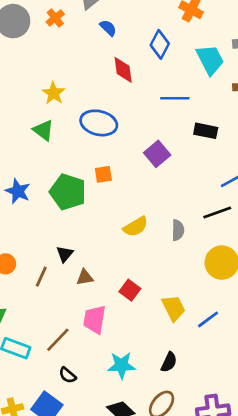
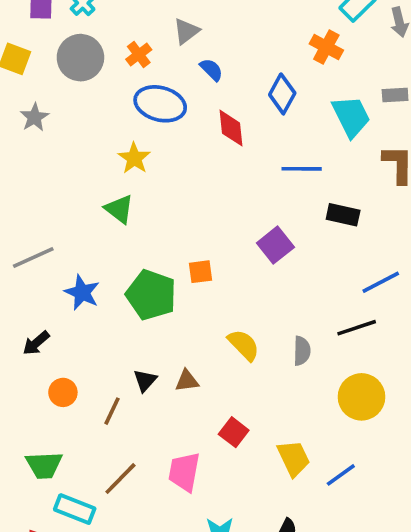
blue ellipse: (99, 123) -> (160, 104), moved
yellow semicircle: (136, 227) -> (244, 345), turned -105
brown triangle: (85, 277) -> (187, 381), moved
brown line: (58, 340) -> (120, 479), moved

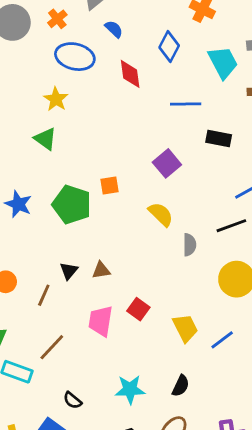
yellow semicircle: (244, 345) -> (161, 214), moved
pink trapezoid: (184, 472) -> (101, 321), moved

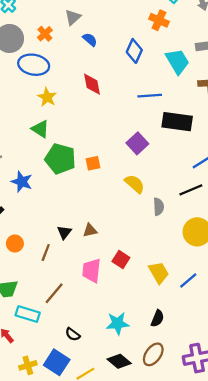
blue ellipse: (75, 57) -> (34, 65), moved
red diamond: (130, 74) -> (92, 84), moved
black rectangle: (219, 139) -> (177, 122), size x1.5
green pentagon: (72, 205) -> (60, 159), moved

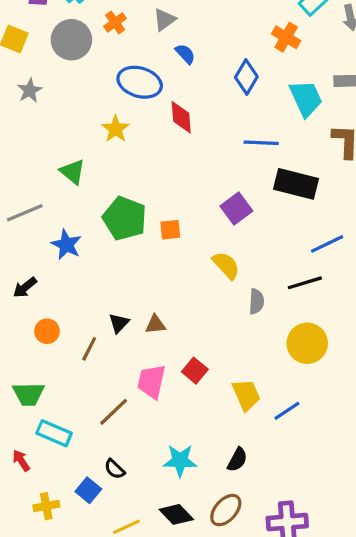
orange cross: (45, 34) -> (115, 22), moved
blue ellipse: (34, 65) -> (140, 82), moved
green triangle: (40, 129) -> (72, 172), moved
brown line: (54, 293) -> (114, 412), moved
blue square: (57, 362) -> (88, 490), moved, size x0.7

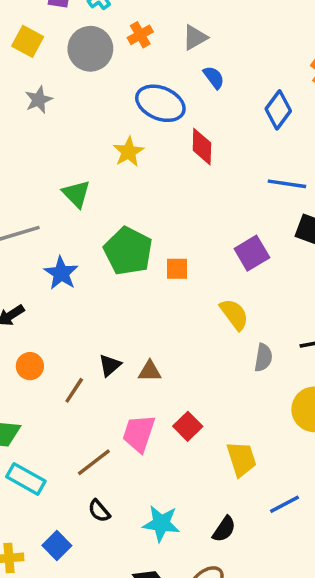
blue line: (287, 411) -> (284, 504), moved
black semicircle: (115, 469) -> (99, 511), moved

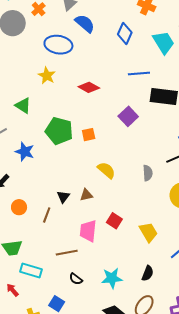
blue semicircle: (214, 77) -> (85, 23), size x1.5
red diamond: (202, 147) -> (89, 87), moved, turned -50
yellow semicircle: (234, 314) -> (106, 170), moved
brown line: (94, 462) -> (67, 253), turned 40

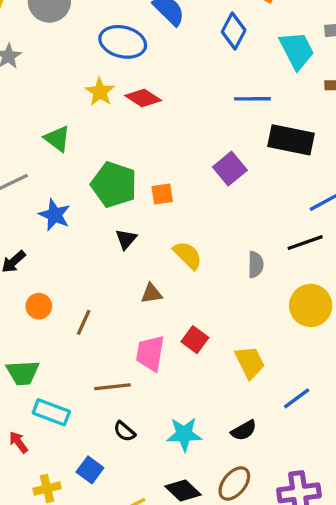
red diamond: (89, 87) -> (143, 98), moved
black triangle: (63, 197) -> (126, 239), moved
black semicircle: (148, 273) -> (244, 430), turned 35

